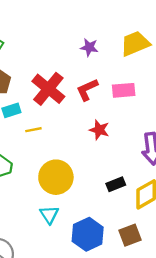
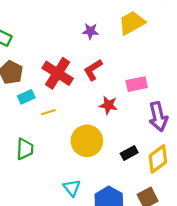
pink rectangle: (124, 90) -> (137, 84), moved
yellow circle: (56, 177) -> (87, 141), moved

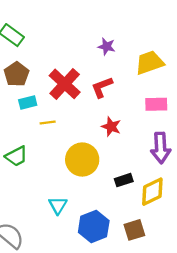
yellow trapezoid: (132, 23) -> (150, 63), moved
pink rectangle: (137, 84) -> (156, 104), moved
green trapezoid: (25, 149) -> (16, 156), turned 50

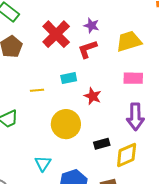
red cross: (65, 84) -> (56, 34), moved
red L-shape: (102, 87) -> (87, 49), moved
cyan rectangle: (28, 103) -> (69, 78), moved

